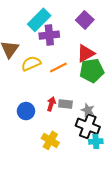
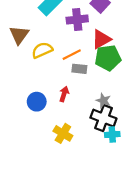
purple cross: (49, 35) -> (77, 20), moved
gray rectangle: (65, 104) -> (79, 69), moved

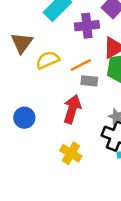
red arrow: (64, 94) -> (72, 109), size x1.6
blue circle: (37, 102) -> (24, 118), moved

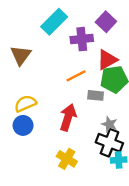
yellow semicircle: (48, 60) -> (25, 104), moved
gray rectangle: (89, 81) -> (96, 95), moved

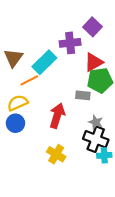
cyan rectangle: (54, 22) -> (44, 62), moved
orange line: (76, 76) -> (29, 80), moved

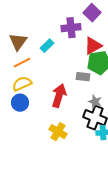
cyan rectangle: (44, 62) -> (47, 46), size x0.6
orange line: (29, 80) -> (22, 63), moved

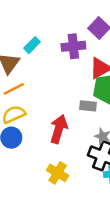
cyan rectangle: (47, 46) -> (32, 45), moved

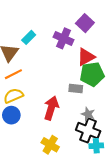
purple cross: (73, 46) -> (63, 38), turned 30

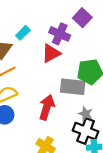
red triangle: (86, 57) -> (51, 53), moved
gray rectangle: (76, 89) -> (73, 87), size x1.6

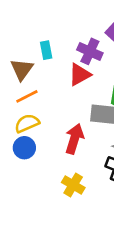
cyan rectangle: (23, 33) -> (46, 50), turned -56

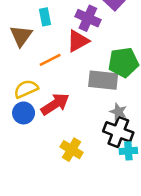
orange line: (27, 96) -> (50, 60), moved
red arrow: (74, 139) -> (55, 104), moved, turned 40

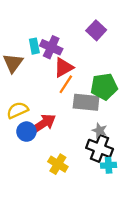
purple cross: (88, 18) -> (51, 47), moved
orange line: (50, 60) -> (66, 84), moved, turned -30
blue circle: (24, 113) -> (26, 132), moved

